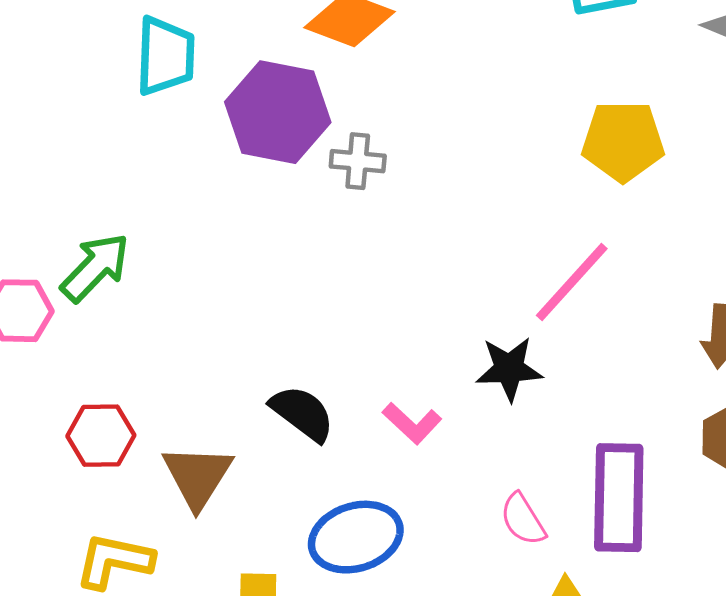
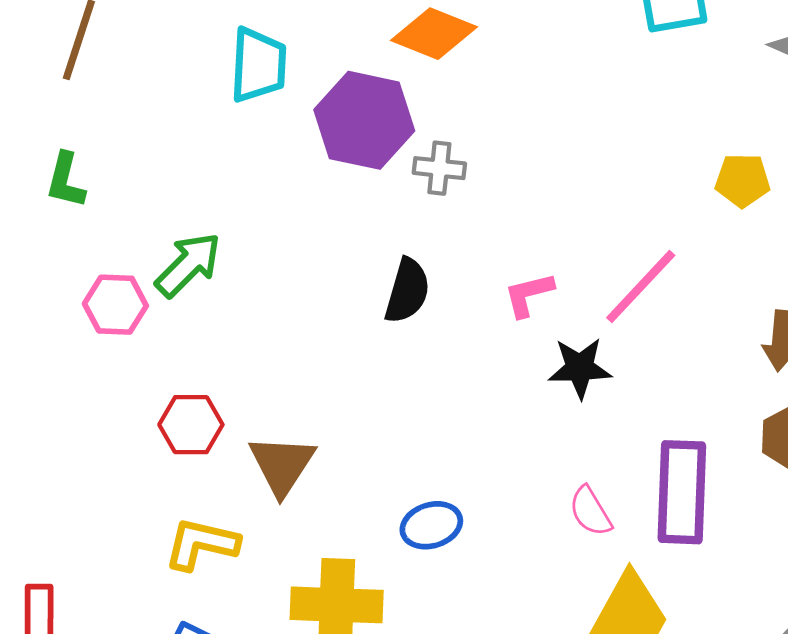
yellow pentagon: (623, 141) -> (743, 180), moved, size x0.7
black semicircle: (302, 413) -> (407, 291), moved, turned 68
pink L-shape: (412, 423) -> (529, 295), moved, turned 122
blue ellipse: (356, 537) -> (431, 525), size x0.7

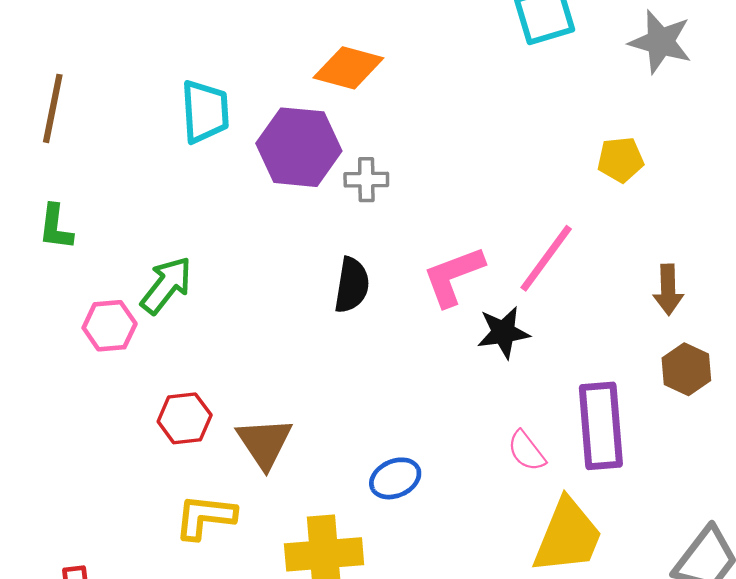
pink L-shape: (529, 295) -> (453, 276), size x1.5

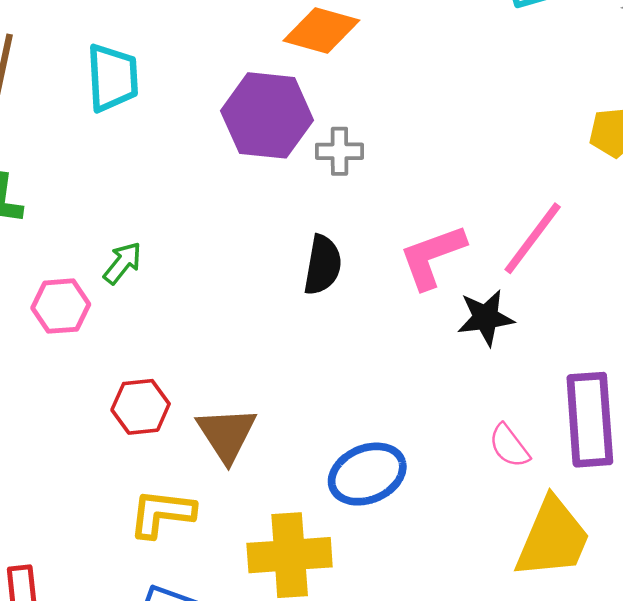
cyan trapezoid: (205, 112) -> (112, 78), moved
green arrow: (166, 285) -> (123, 263), size x0.7
blue ellipse: (395, 478) -> (367, 474), size x1.4

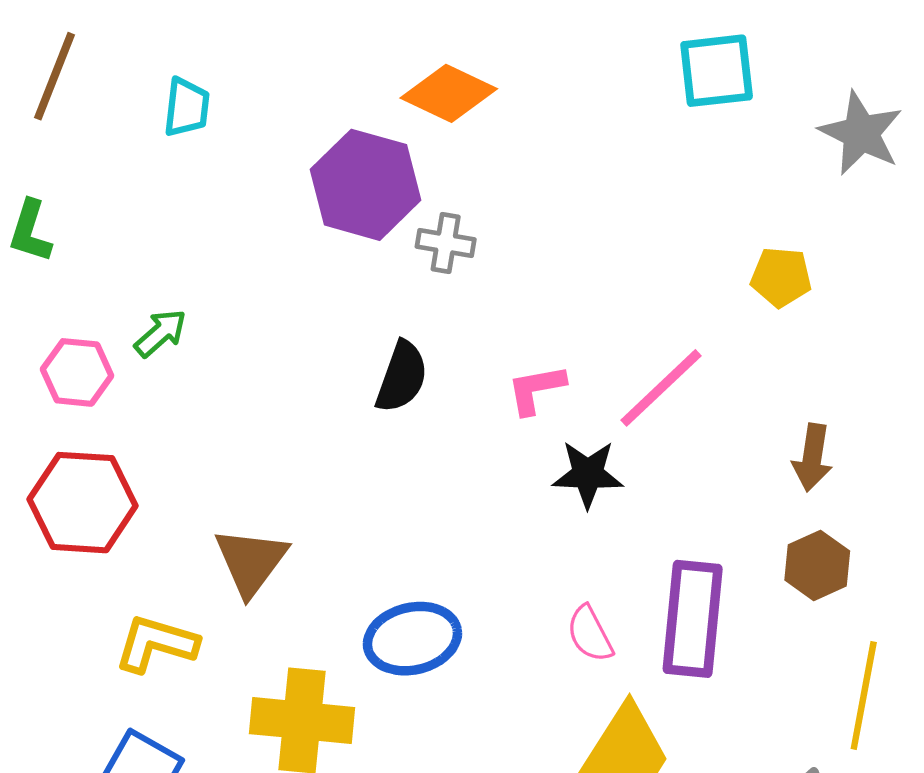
cyan trapezoid: (112, 78) -> (187, 107), size x0.7
pink L-shape: (432, 256) -> (536, 389), size x0.7
red hexagon: (141, 407) -> (82, 503), moved, size x1.5

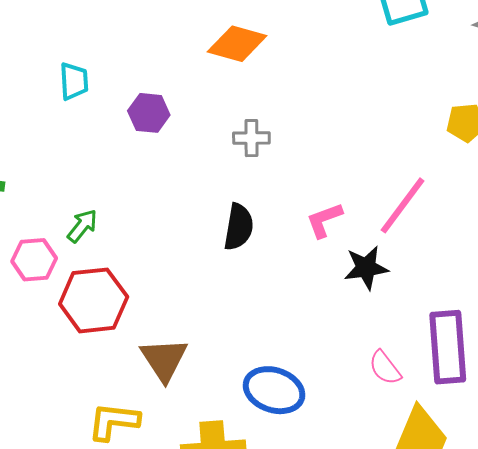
purple hexagon: (366, 185) -> (149, 113), moved, size x0.6
red hexagon: (82, 503) -> (94, 300), moved
blue ellipse: (412, 639) -> (274, 390), turned 42

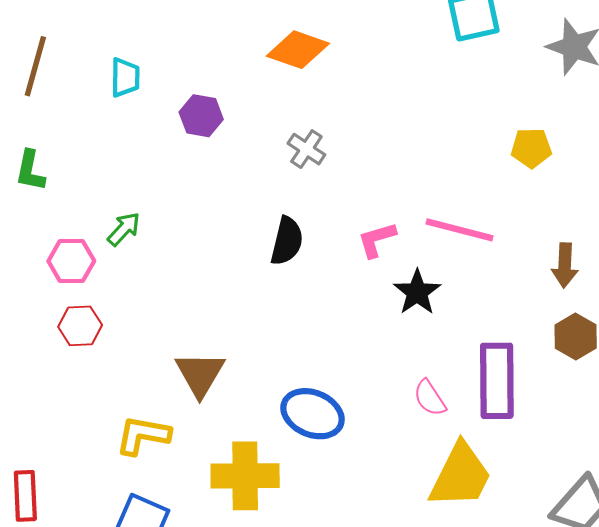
gray cross: (251, 138) -> (306, 149), turned 30
pink line: (403, 205) -> (459, 230), turned 64
black star: (366, 268) -> (417, 292), turned -30
red hexagon: (94, 300) -> (80, 326), moved, size x0.6

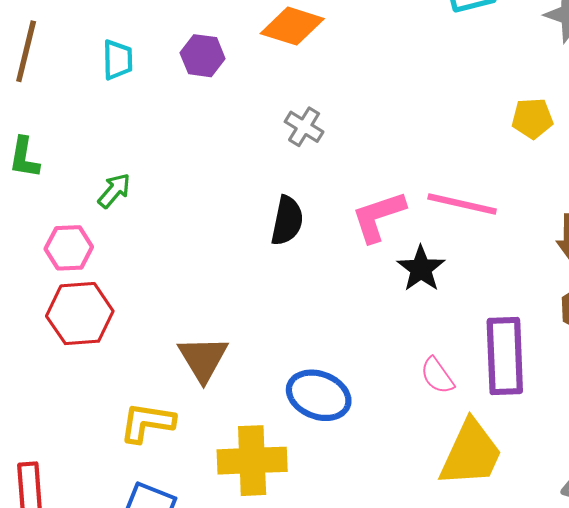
purple hexagon: (201, 116) -> (203, 56), moved
green arrow: (124, 229) -> (114, 191), moved
pink L-shape: (377, 240) -> (378, 216), size x1.4
red hexagon: (80, 326) -> (80, 314), size x1.5

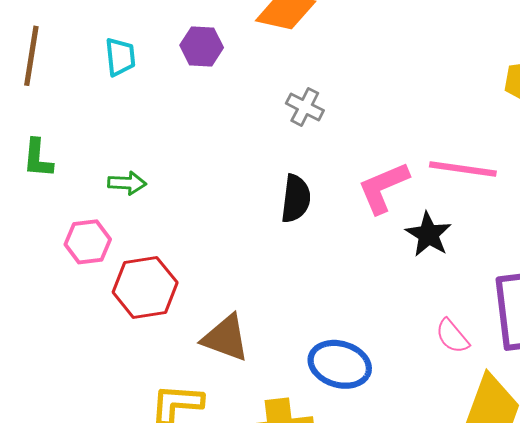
green arrow: (114, 191) -> (127, 183), turned 57
red hexagon: (80, 314) -> (145, 287), moved
brown triangle: (203, 359) -> (226, 338), turned -34

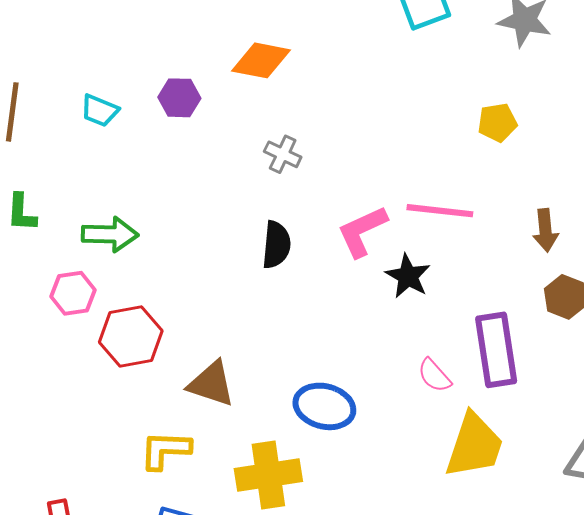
cyan trapezoid: (120, 57) -> (100, 110), turned 120
green arrow: (127, 183) -> (110, 234), size x1.5

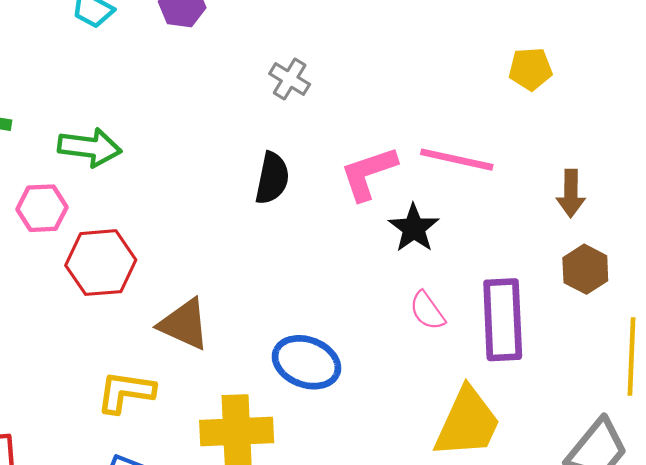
pink semicircle: (434, 375) -> (427, 311), moved

